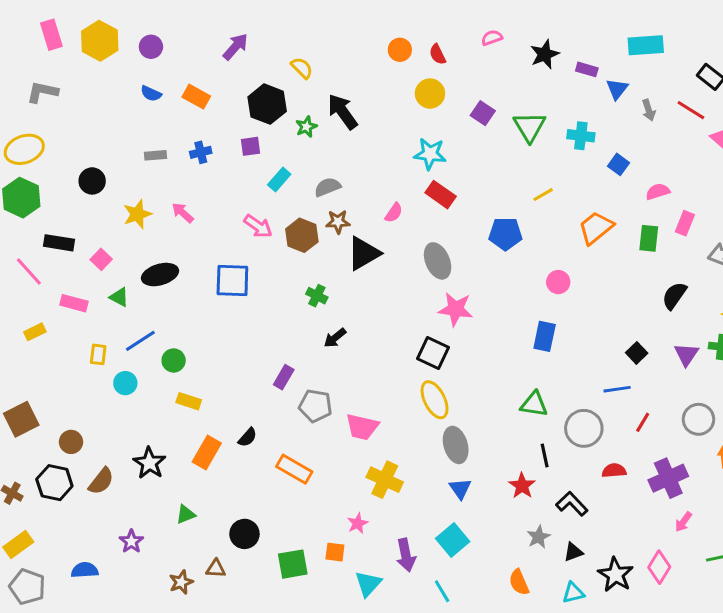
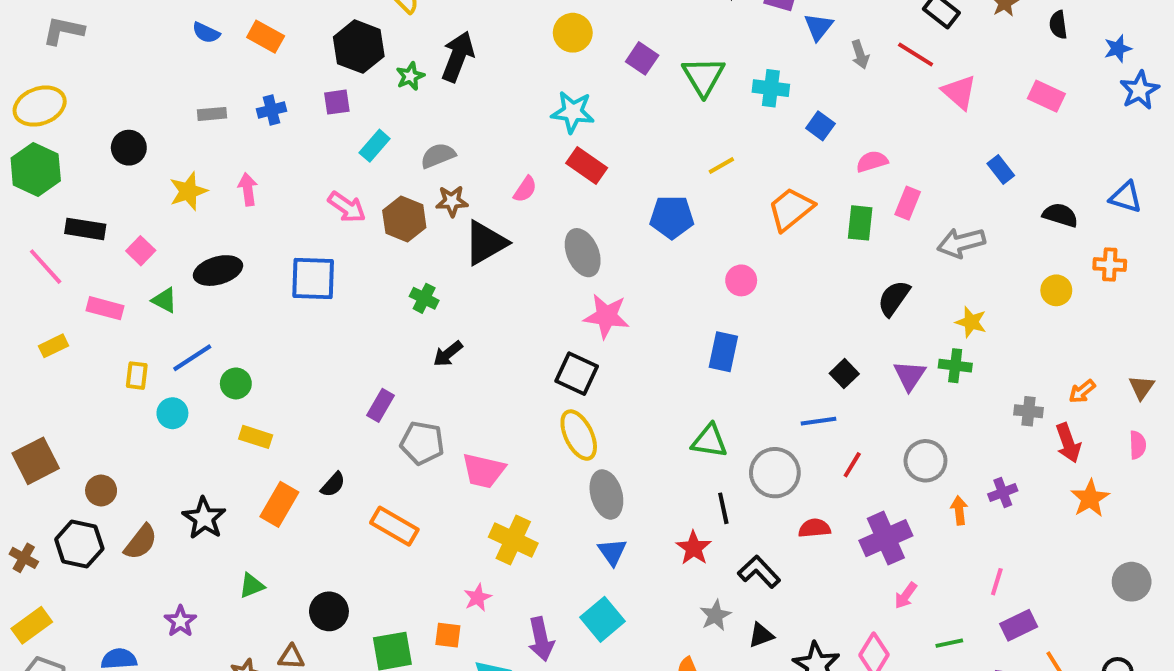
black arrow: (343, 112) -> (458, 56), turned 57
pink arrow: (183, 213) -> (248, 189), turned 40

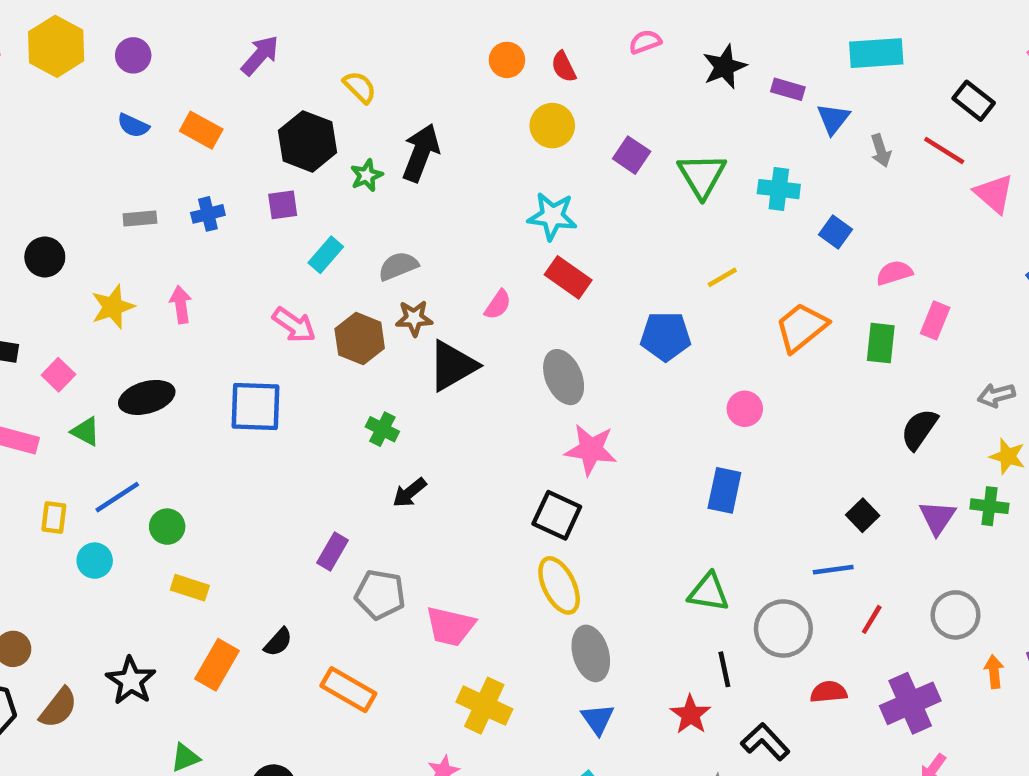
gray arrow: (961, 243) -> (996, 395), moved, size x0.7

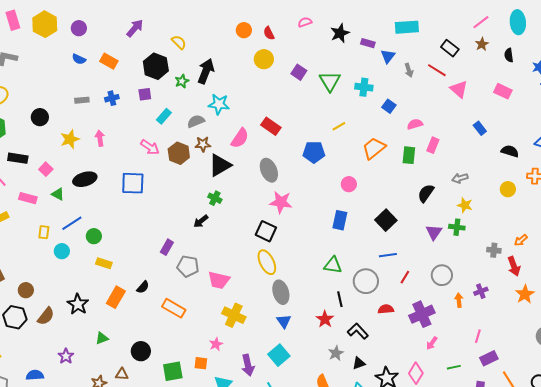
cyan star: (552, 216) -> (219, 104), moved
pink semicircle: (498, 305) -> (240, 138), size x1.5
green cross: (382, 429) -> (215, 198), moved
black square: (863, 515) -> (386, 220), moved, size x1.5

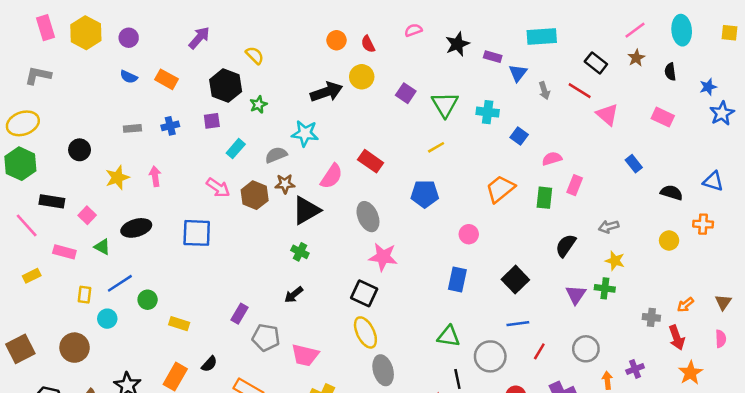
black arrow: (206, 71) -> (326, 92), moved, turned 50
yellow line: (339, 126) -> (436, 147), moved
black arrow: (201, 221) -> (294, 295), moved
yellow rectangle: (104, 263) -> (179, 324), moved
brown circle: (26, 290) -> (75, 348), moved, size x1.5

